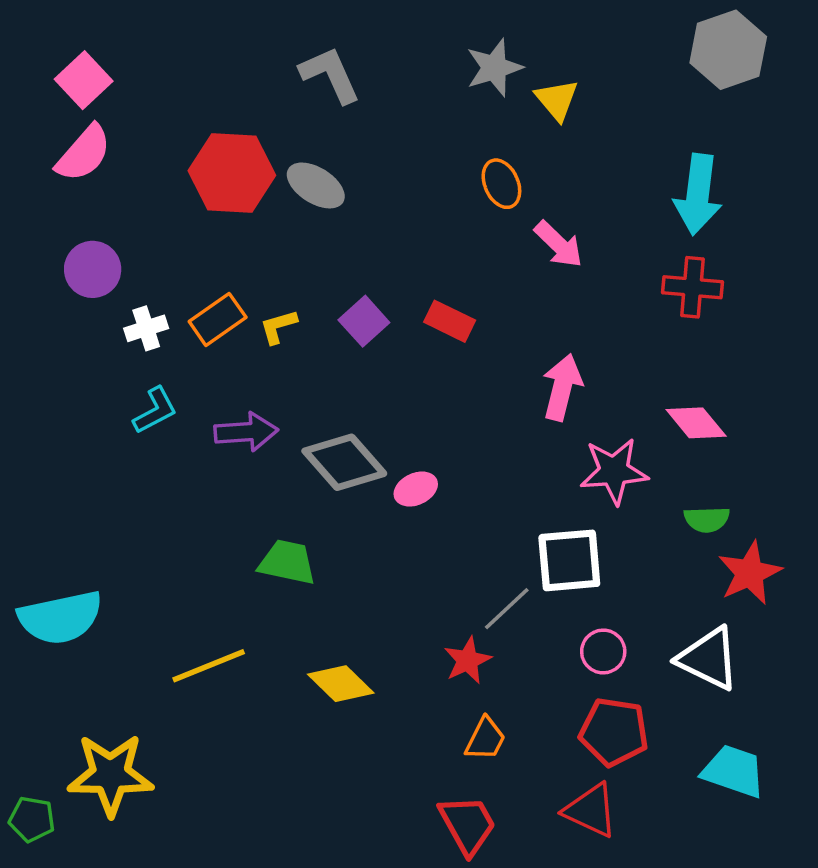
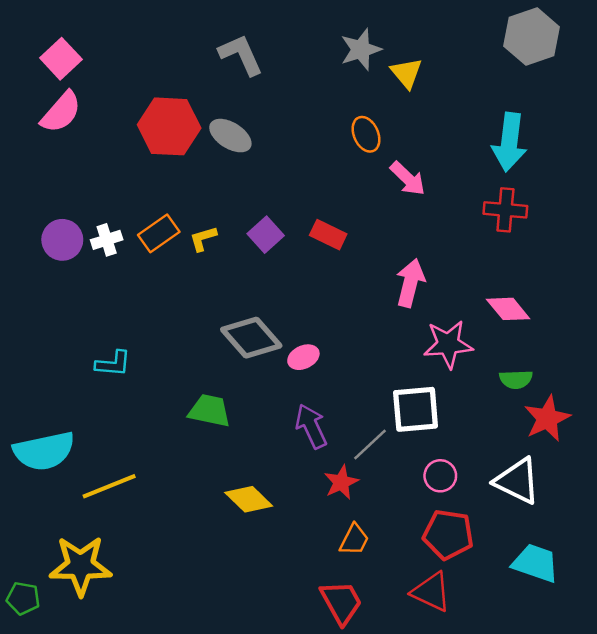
purple circle: (93, 269) -> (62, 240), moved
cyan L-shape: (155, 410) -> (113, 364), moved, turned 33
purple arrow: (246, 432) -> (311, 426), moved, turned -111
yellow line: (209, 666) -> (109, 486), moved

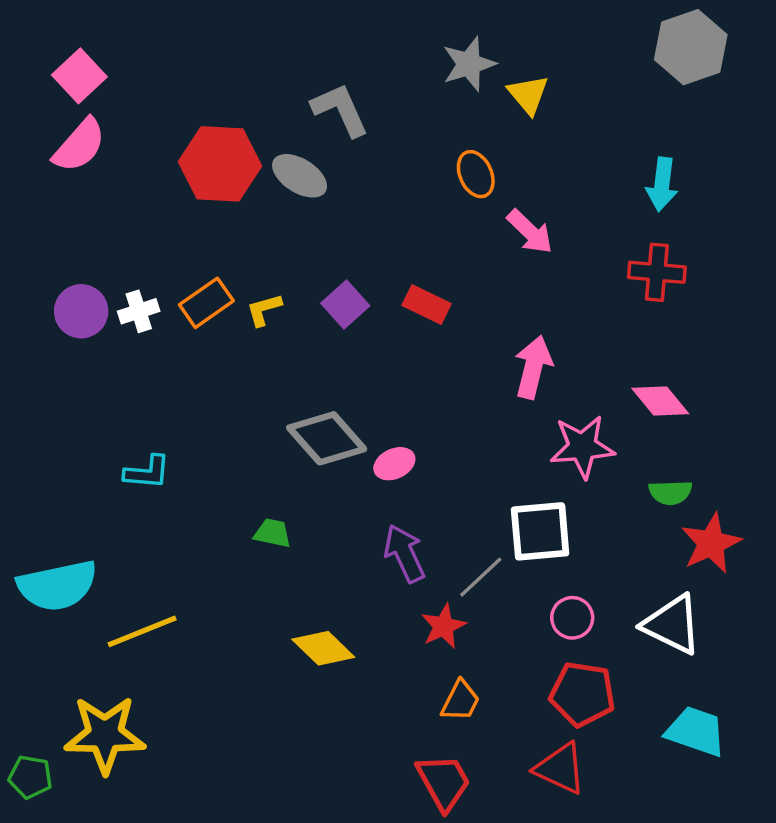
gray L-shape: (241, 55) -> (340, 110), moved
cyan arrow: (509, 142) -> (662, 184), size x0.7
green trapezoid: (210, 411) -> (272, 533), size x0.7

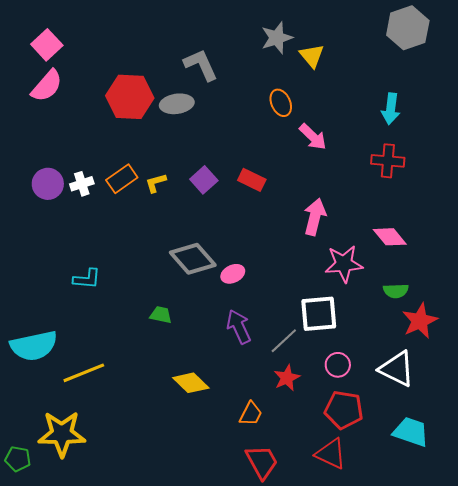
gray ellipse: (300, 176) -> (177, 104), turned -40
red star: (444, 626) -> (287, 378), moved
orange trapezoid: (460, 701) -> (251, 414), moved

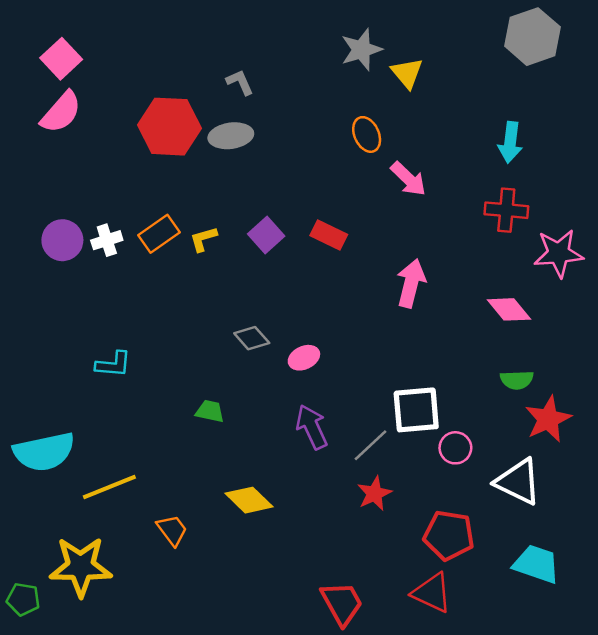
gray L-shape: (201, 65) -> (240, 82), moved, size x0.6
gray diamond: (193, 259) -> (252, 338), size x0.6
pink star: (344, 264) -> (559, 253), moved
pink circle: (338, 365) -> (455, 448), moved
orange trapezoid: (251, 414) -> (172, 530), moved, turned -64

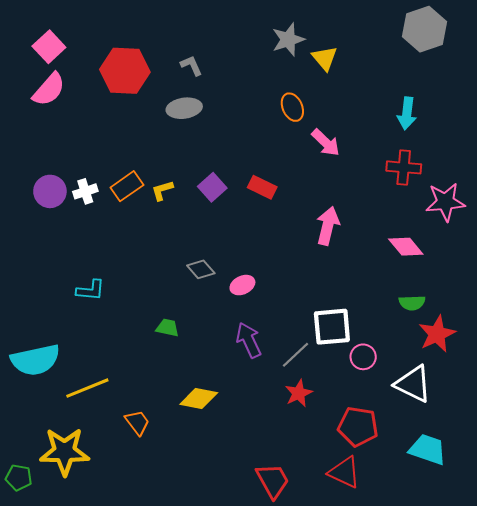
red hexagon: (169, 127) -> (125, 71), moved
yellow diamond: (249, 500) -> (199, 398), turned -33

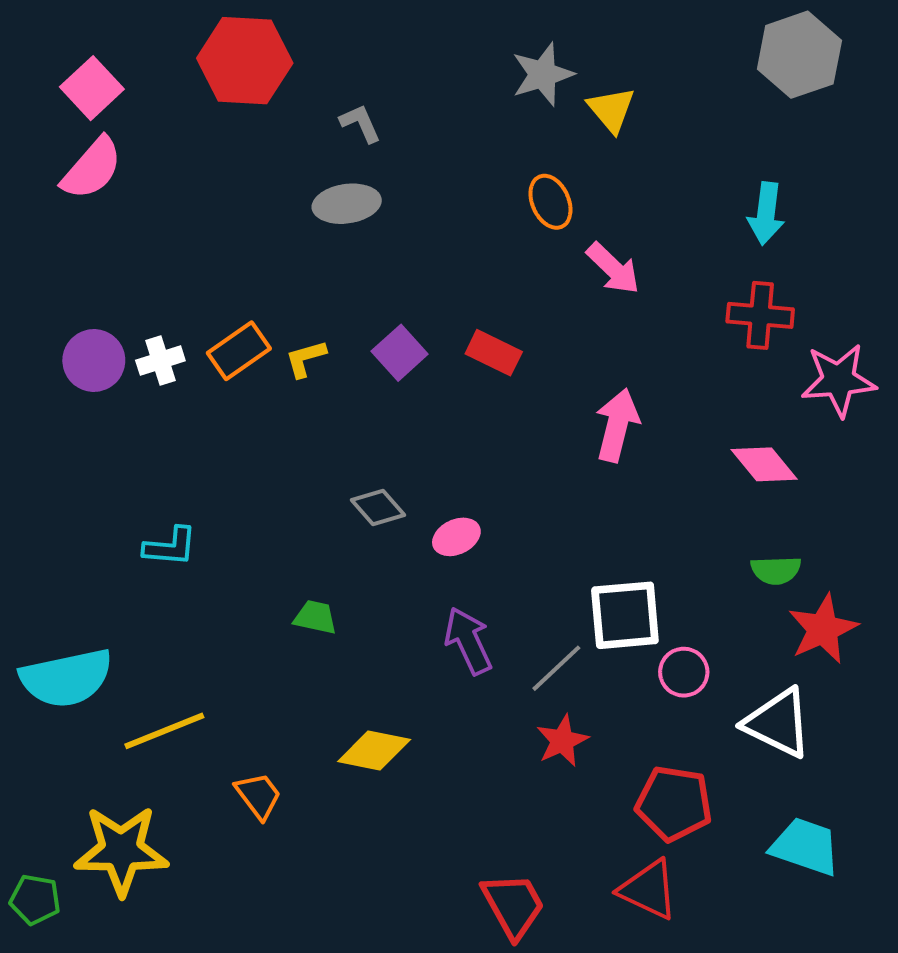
red hexagon: (125, 71) -> (245, 61), moved

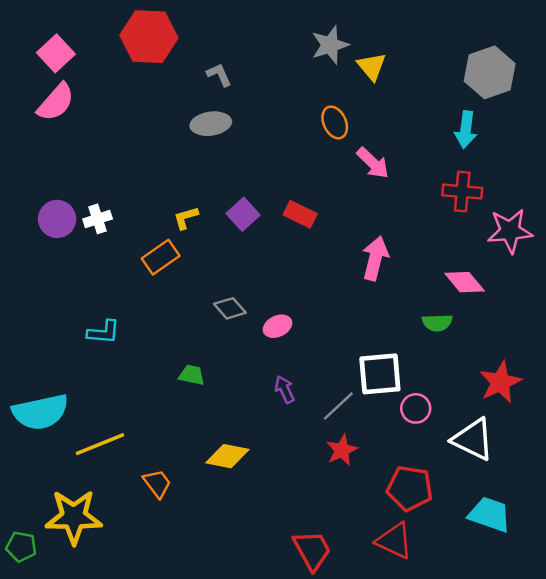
gray hexagon: (799, 55) -> (490, 72), moved
orange rectangle: (239, 351) -> (161, 257), moved
green semicircle: (776, 570) -> (437, 323), moved
purple arrow: (468, 641) -> (285, 389), size x0.7

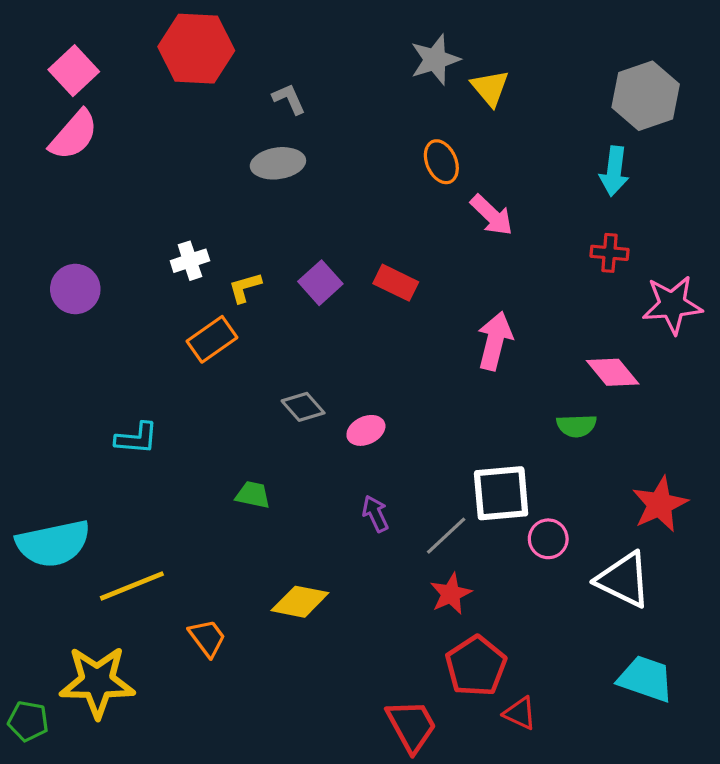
red cross: (462, 192) -> (609, 253), size x0.7
white cross: (98, 219) -> (190, 261), moved
red pentagon: (410, 488) -> (476, 666), moved, turned 30
red triangle: (394, 541) -> (520, 713), size x0.7

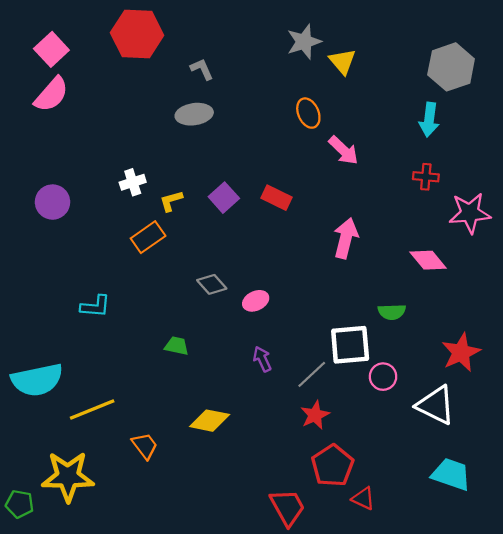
green semicircle: (576, 426) -> (392, 312), moved

